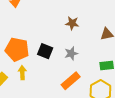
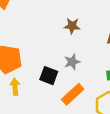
black square: (45, 51) -> (49, 76), moved

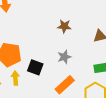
black square: (49, 76) -> (35, 67), moved

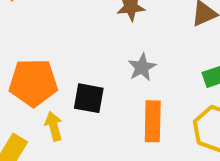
orange rectangle: (65, 85) -> (153, 121), turned -36

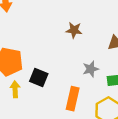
gray star: (142, 67) -> (91, 69), moved

